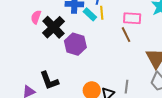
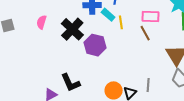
yellow line: (102, 13) -> (121, 22), moved
pink semicircle: (36, 17) -> (42, 22), moved

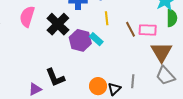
cyan rectangle: (108, 15) -> (96, 39), moved
pink rectangle: (150, 17) -> (148, 30), moved
pink semicircle: (42, 22) -> (27, 17), size x1.5

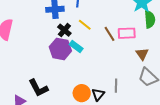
yellow line: (107, 18) -> (85, 25), turned -40
black cross: (58, 24) -> (64, 30), moved, size x0.6
brown triangle: (161, 52) -> (142, 54), size x0.6

